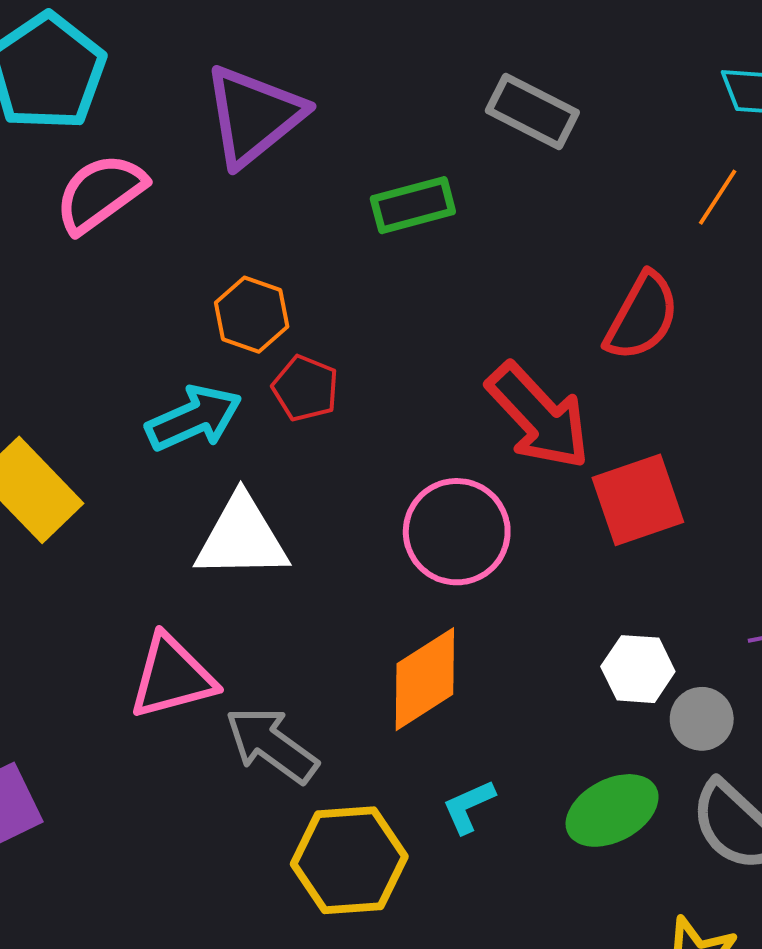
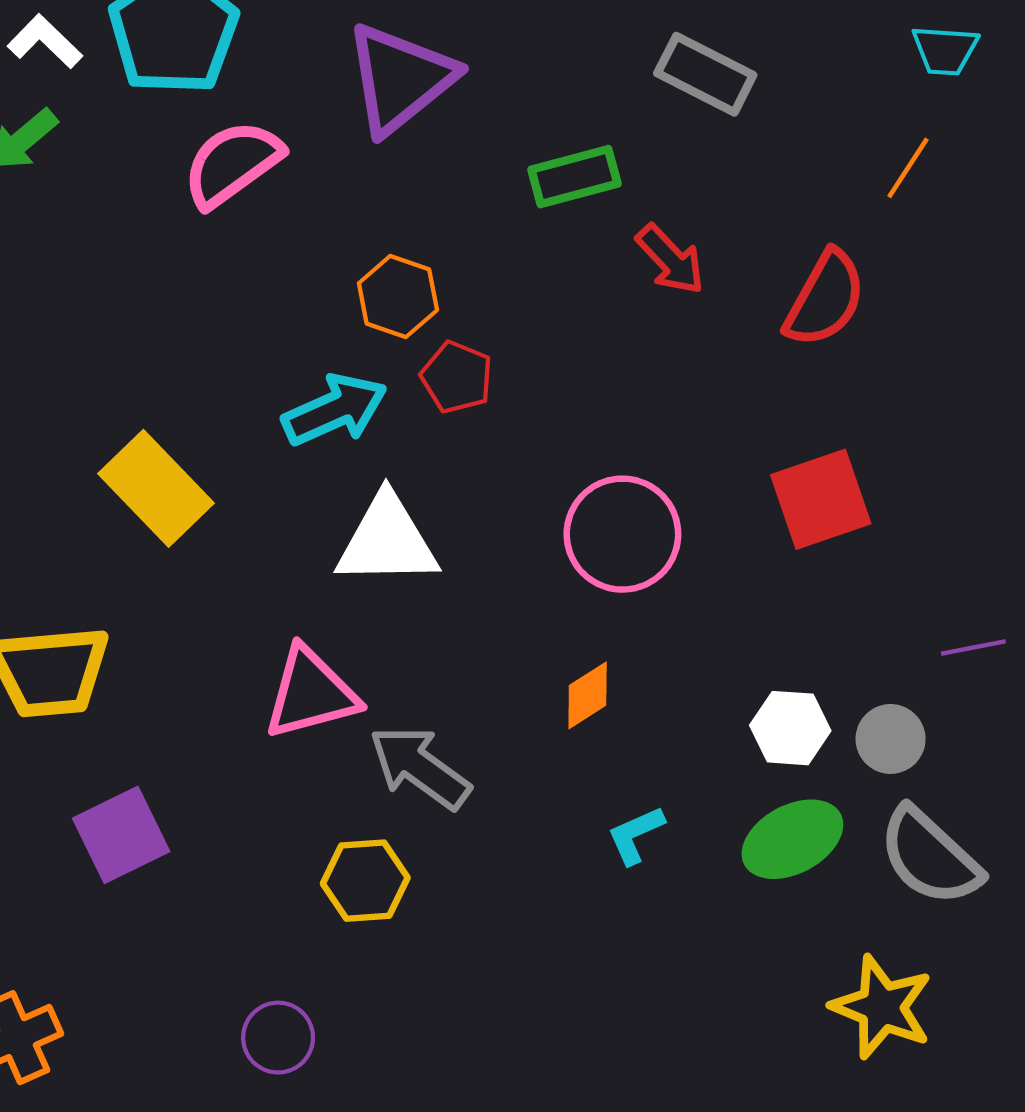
red arrow: (538, 416) -> (670, 259), moved, size x0.6
white hexagon: (638, 669) -> (790, 728), moved
orange diamond: (425, 679) -> (588, 695), size x0.6
yellow hexagon: (349, 860) -> (365, 881), moved, size x0.7

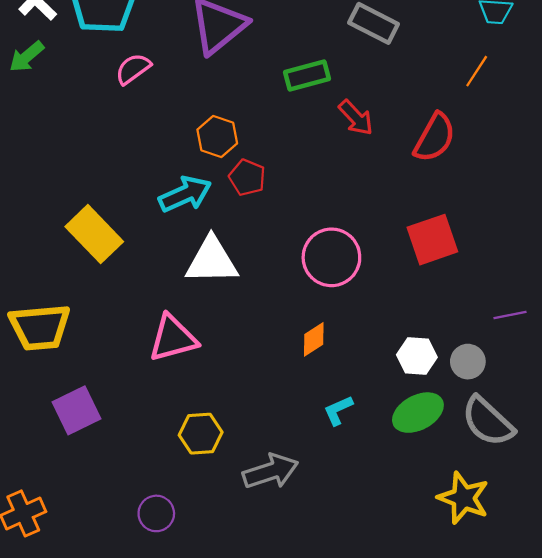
pink semicircle: (232, 164) -> (133, 69), size x0.7
gray arrow: (420, 767) -> (270, 471), moved, turned 126

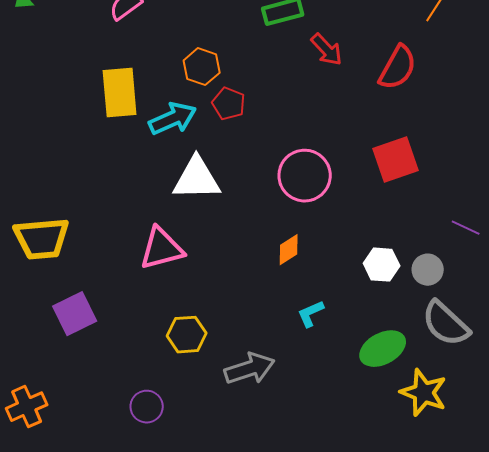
yellow rectangle: (94, 234) -> (120, 93), moved, turned 39
purple line: (510, 315) -> (466, 228), turned 36
green ellipse: (418, 413) -> (383, 349), moved

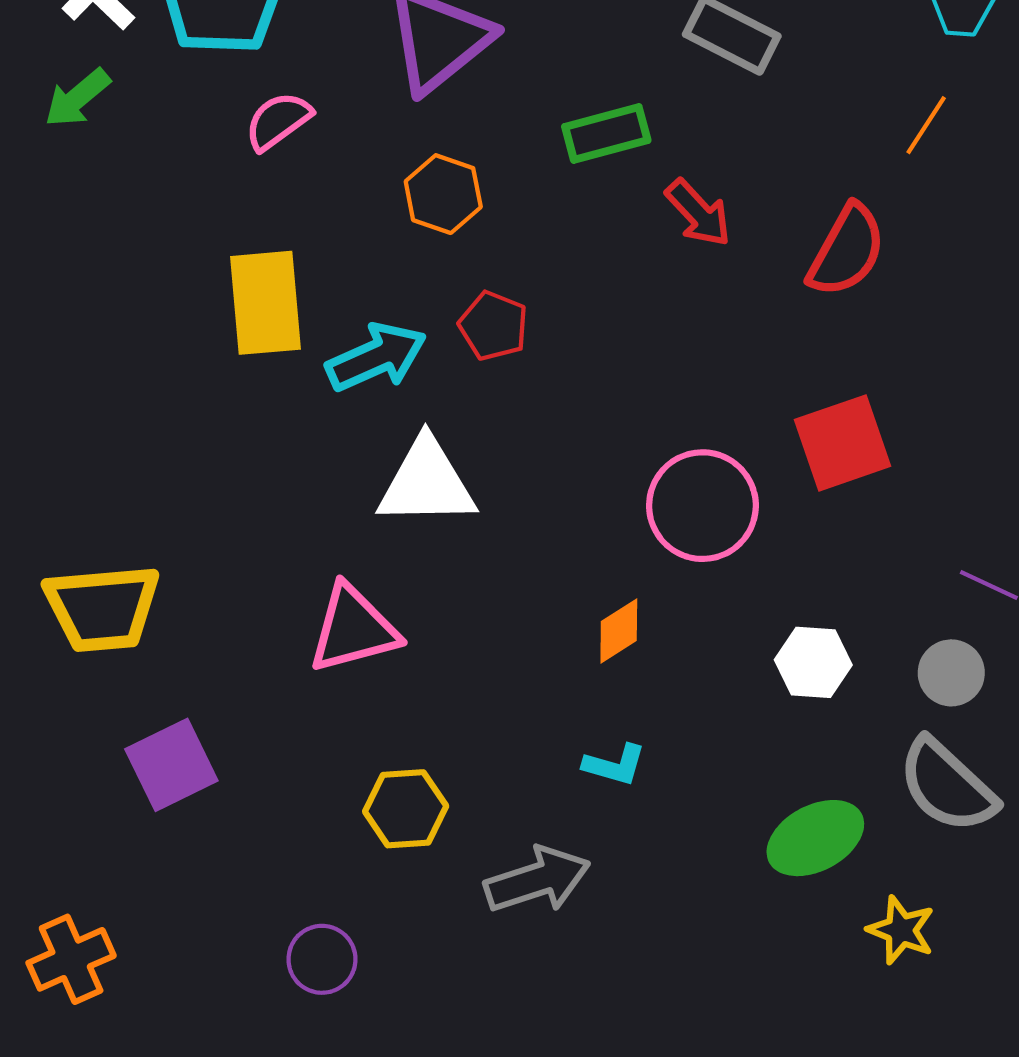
orange hexagon: (202, 67) -> (443, 194), moved
pink circle: (305, 176) -> (702, 506), moved
gray circle: (428, 270) -> (951, 673), moved
cyan L-shape: (311, 314) -> (615, 765), moved, turned -140
yellow star: (424, 393) -> (901, 930), size x0.7

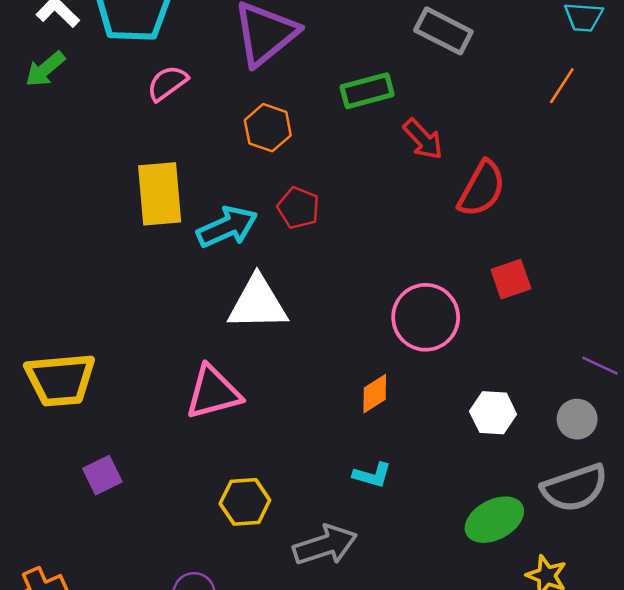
red semicircle: (847, 251) -> (482, 189), moved
red square: (843, 443) -> (511, 279), size x0.7
purple square: (171, 765) -> (102, 475), size x0.7
gray semicircle: (947, 786) -> (575, 488), turned -62

